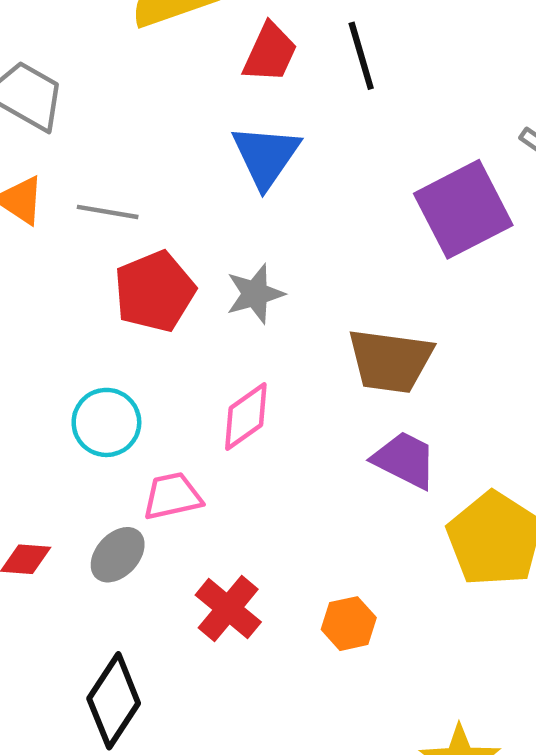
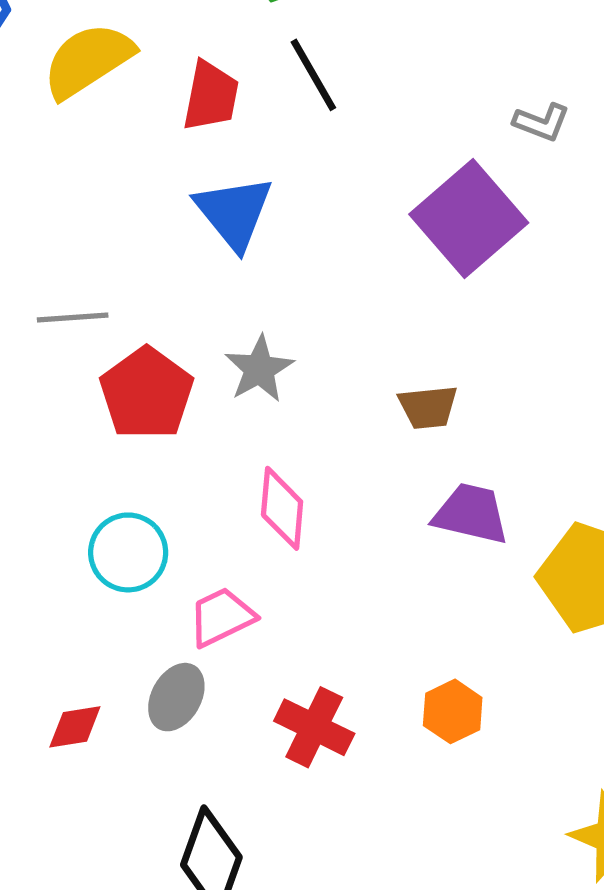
brown trapezoid: (390, 361) -> (428, 407), size x0.6
pink diamond: (246, 416) -> (282, 508), turned -36

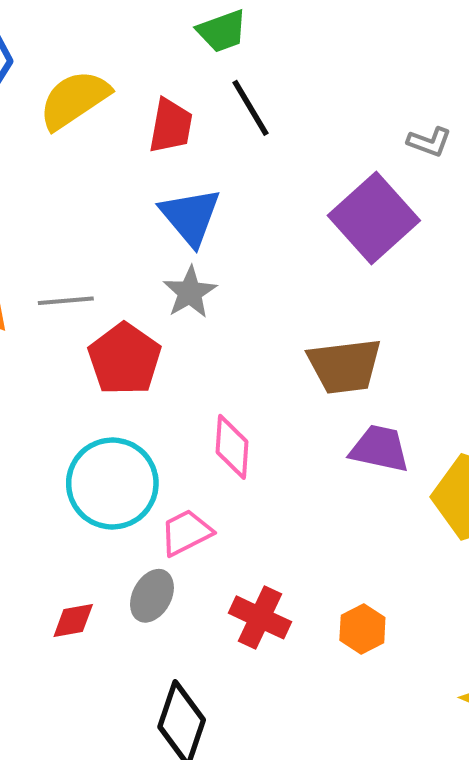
gray star: (259, 369) -> (190, 292), moved
brown trapezoid: (428, 407) -> (345, 366), size x1.6
cyan circle: (128, 552) -> (112, 484), size x1.5
orange hexagon: (453, 711) -> (362, 629), moved

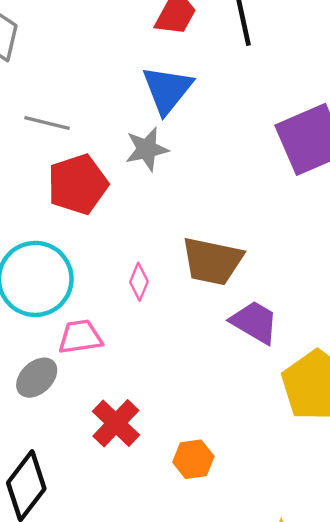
brown trapezoid: (345, 366) -> (212, 261), moved
pink diamond: (232, 447) -> (139, 282), size x0.7

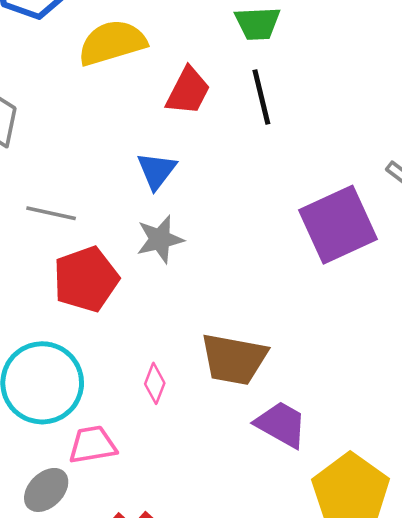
blue triangle: (167, 90) -> (156, 171), moved, size x0.7

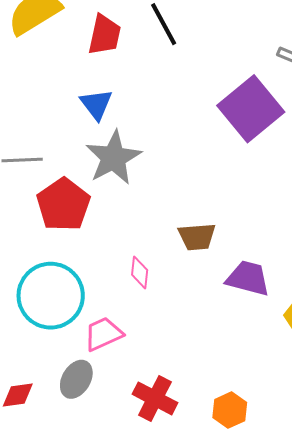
gray star: (160, 239) -> (113, 158), size x1.4
brown trapezoid: (234, 359) -> (197, 237), size x0.7

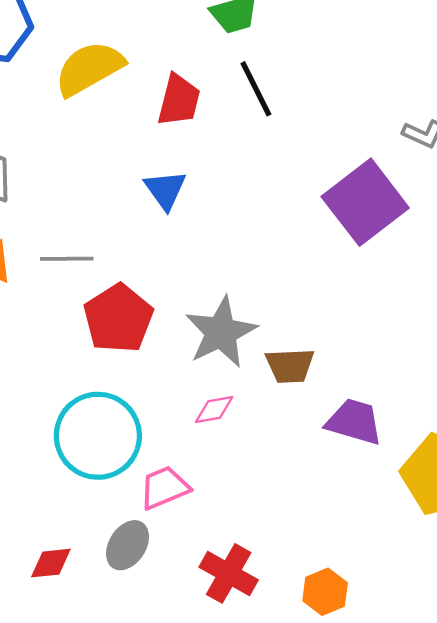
gray star: (113, 158) -> (221, 332), moved
pink diamond: (140, 272) -> (214, 409), turned 72

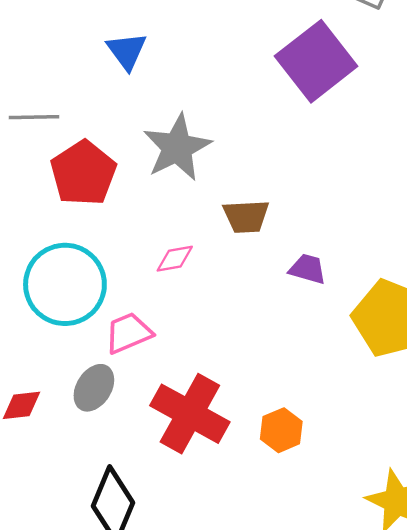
gray star: (221, 332) -> (177, 147), moved
purple trapezoid: (354, 422) -> (308, 269), size x0.7
red cross: (229, 573) -> (190, 414), size x1.4

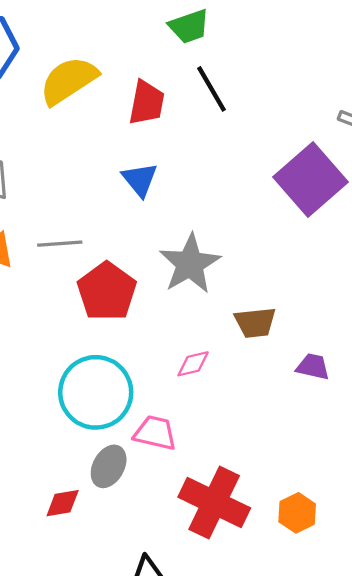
pink trapezoid: (128, 333) -> (155, 433), turned 39
gray ellipse: (94, 388) -> (109, 466), moved

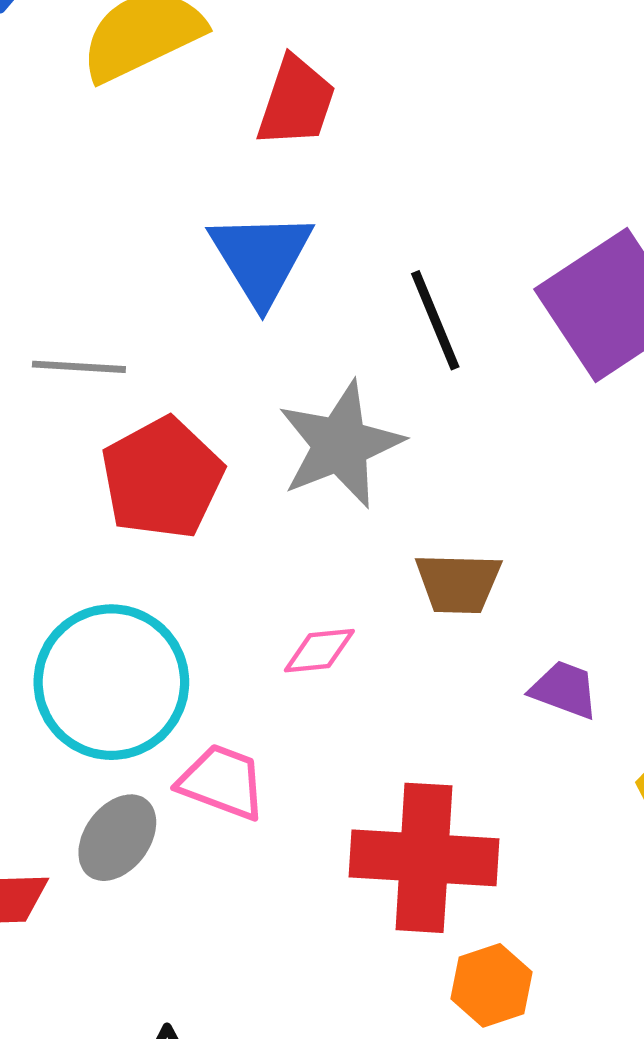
black line: (212, 89) -> (435, 320), moved
blue triangle: (140, 180) -> (261, 258), size x1.4
red cross: (214, 502) -> (424, 858), moved, turned -30

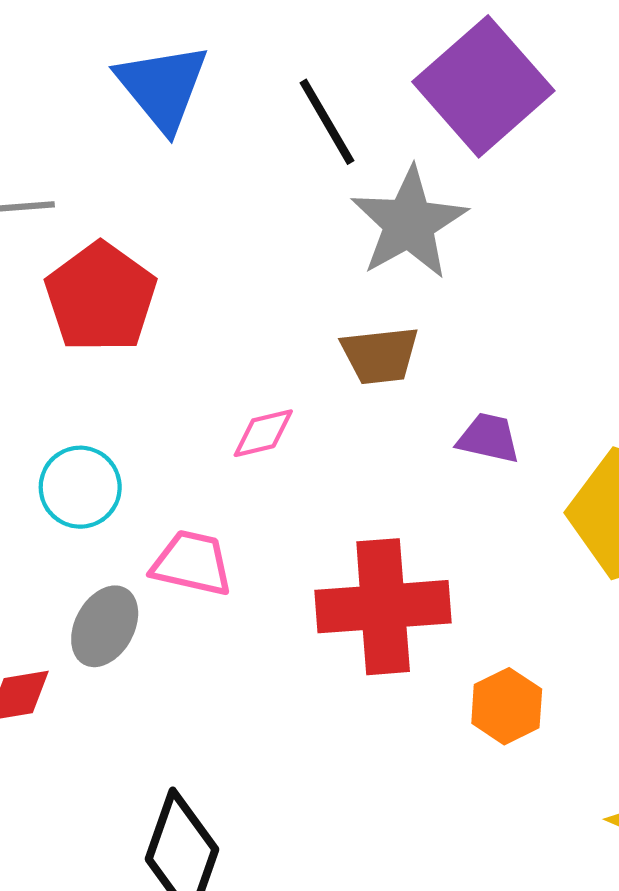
gray star: (340, 445) -> (409, 223), moved
cyan circle: (111, 682) -> (80, 487), size x0.6
orange hexagon: (491, 985) -> (507, 706), moved

